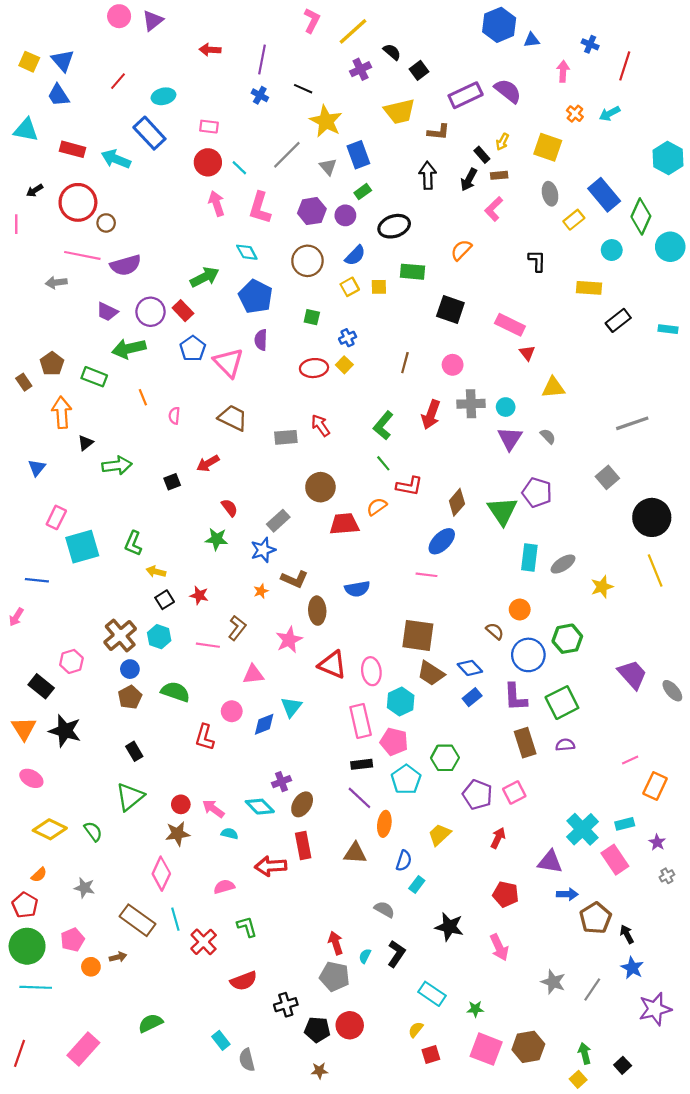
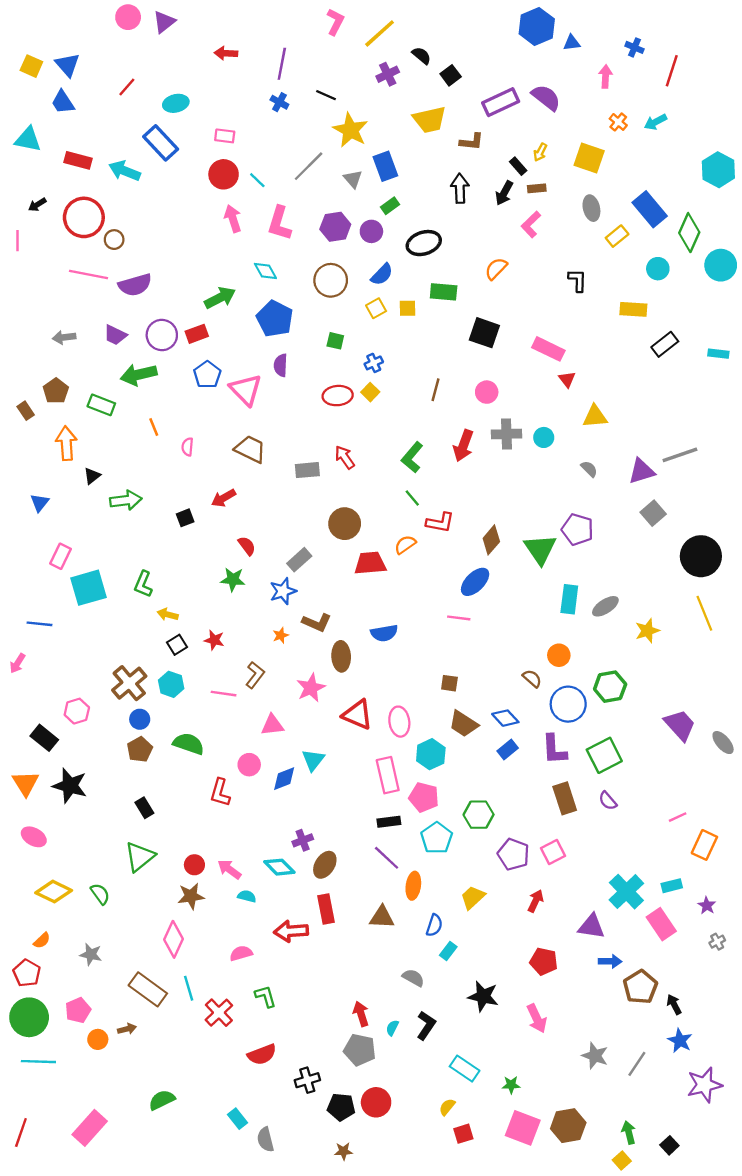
gray arrow: (56, 283) -> (64, 337), moved
red rectangle: (183, 311) -> (197, 334), turned -66
purple triangle: (510, 438) -> (642, 471), moved, turned 40
brown square: (418, 635) -> (449, 683), size x0.5
purple semicircle: (565, 745) -> (608, 801), turned -126

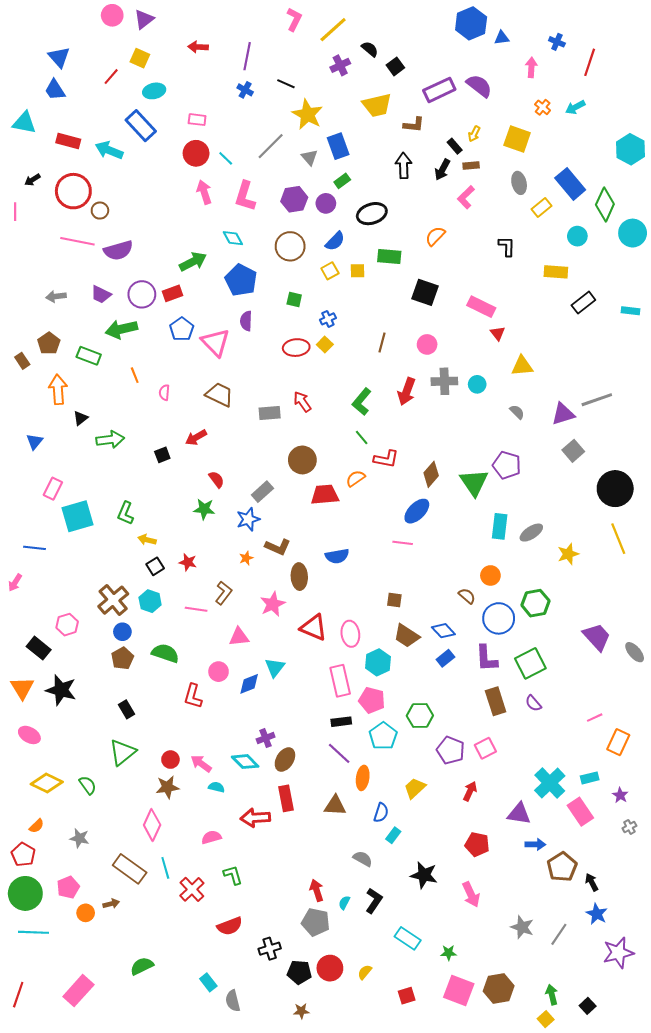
yellow square: (31, 66) -> (140, 58), moved
yellow semicircle: (447, 1107) -> (365, 972), moved

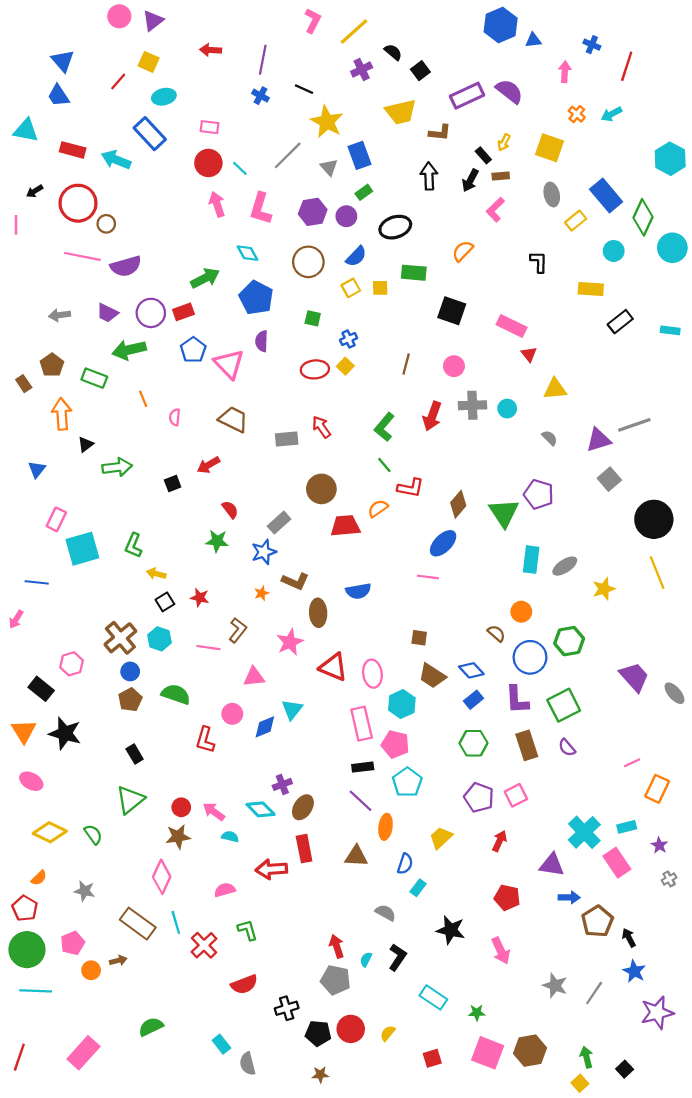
green hexagon: (420, 716) -> (474, 743), moved

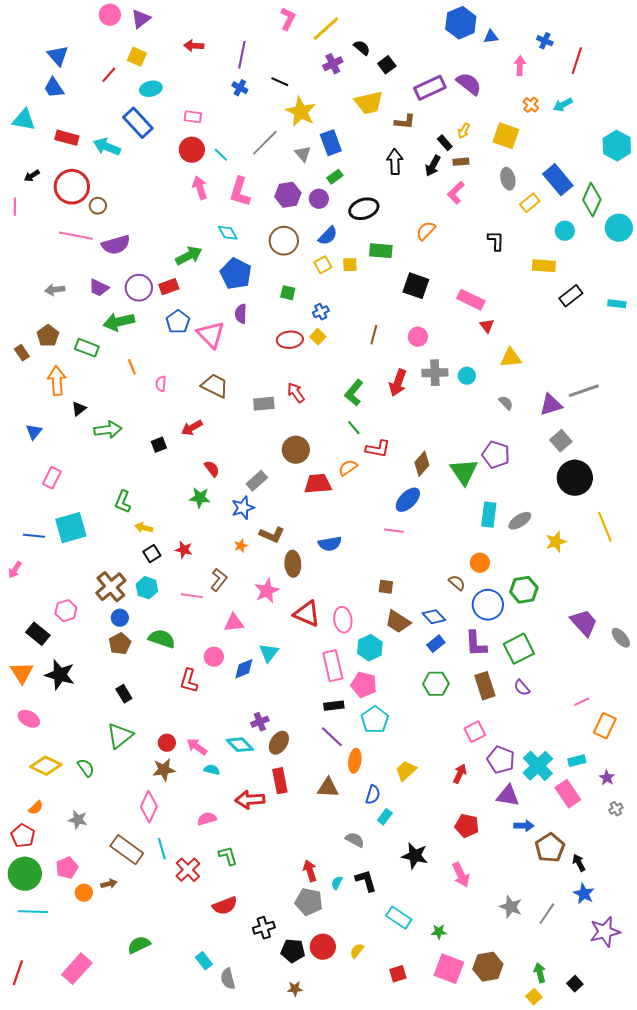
black circle: (654, 519) -> (575, 478), moved
cyan square: (82, 549) -> (71, 528), moved
purple pentagon: (479, 797) -> (501, 760), moved
black L-shape: (397, 957) -> (366, 881), turned -50

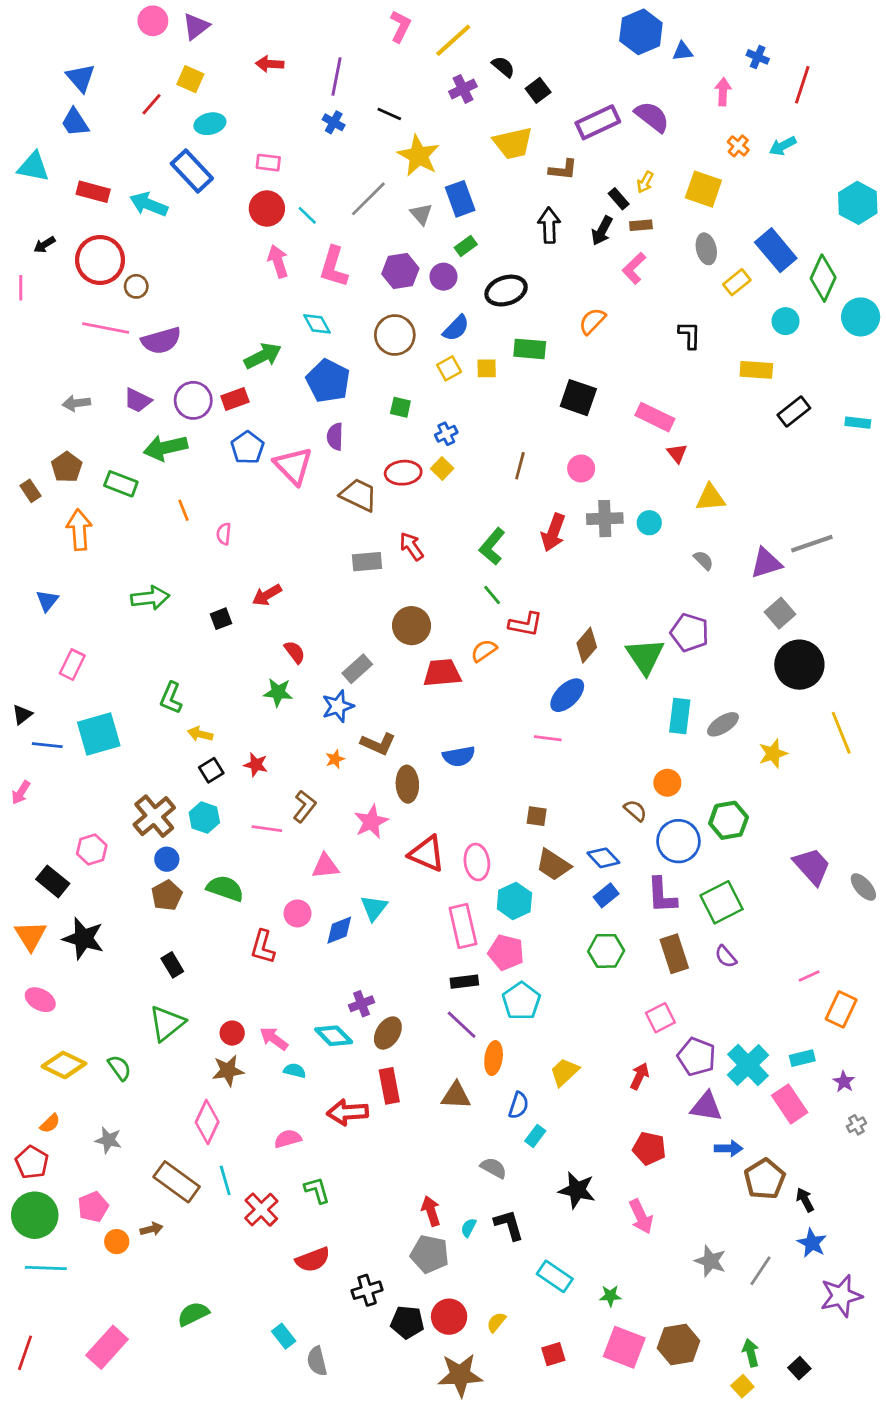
brown trapezoid: (215, 386) -> (359, 495), moved
black triangle: (79, 409) -> (22, 715), moved
brown star: (295, 989) -> (460, 1375), moved, size x2.0

